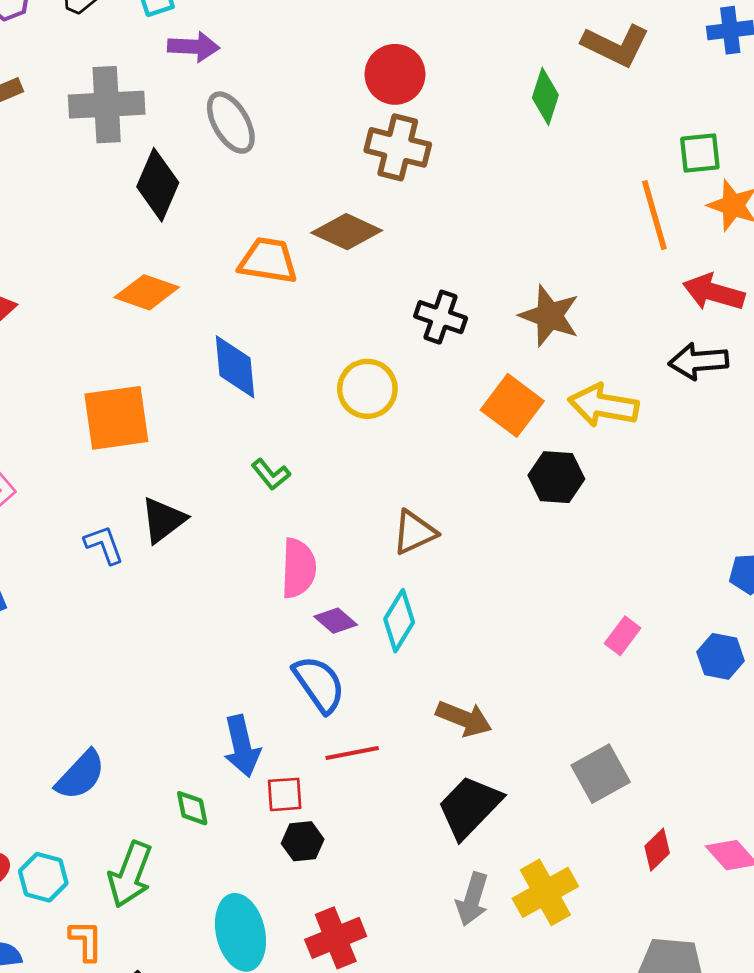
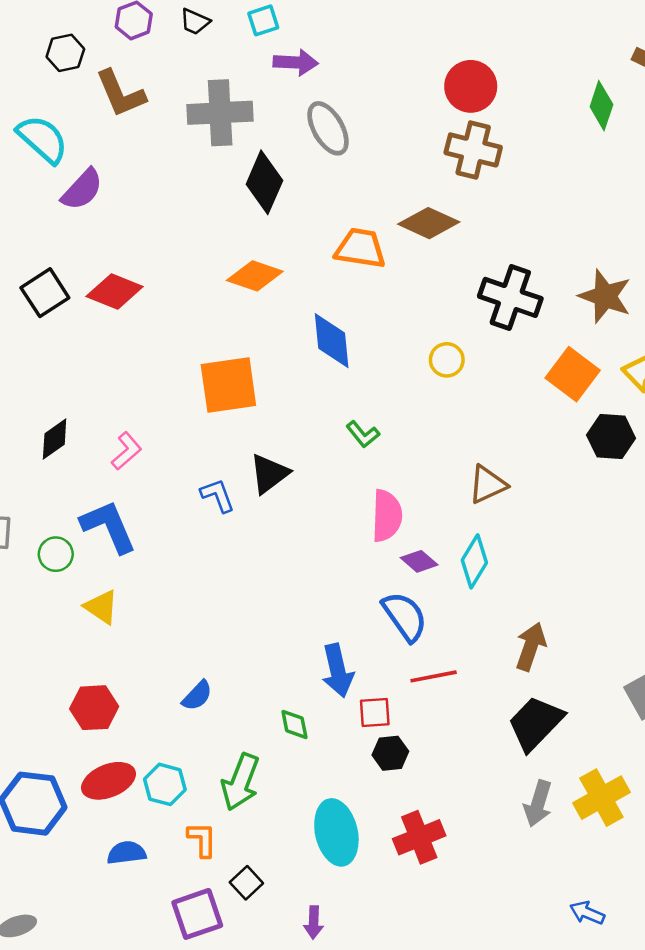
black cross: (441, 317) -> (510, 297), size x1.4
yellow circle: (367, 389) -> (447, 360), size x0.7
brown arrow: (464, 719) -> (531, 646), turned -93
blue semicircle: (80, 775) -> (197, 696), size x0.7

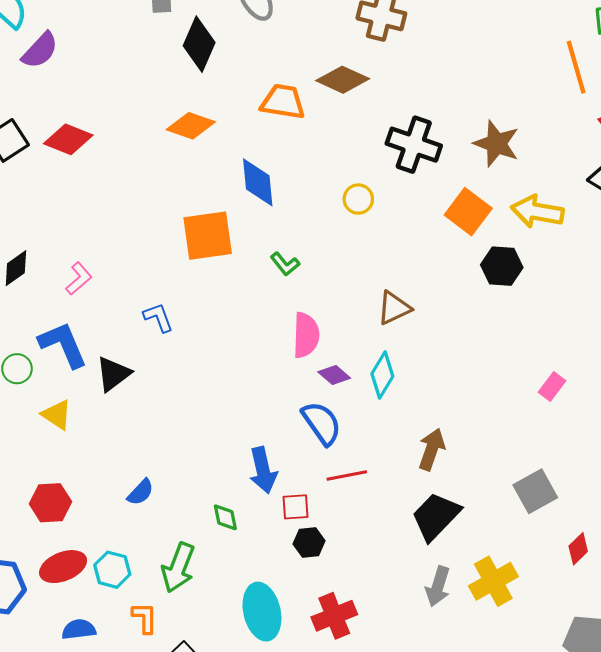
orange square: (228, 385) -> (208, 236), moved
black triangle: (269, 474) -> (113, 374), moved

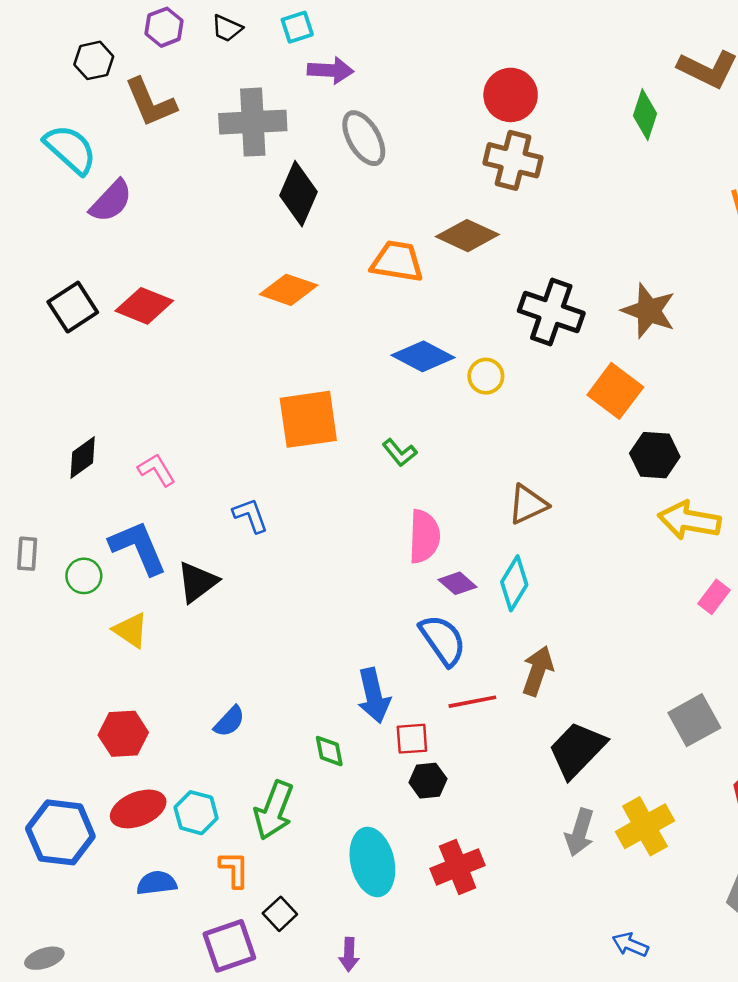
blue diamond: (258, 182) -> (423, 356), moved, turned -57
yellow arrow: (537, 212) -> (689, 520), moved
pink L-shape: (79, 279) -> (157, 470), turned -80
brown arrow: (432, 449) -> (538, 671), moved

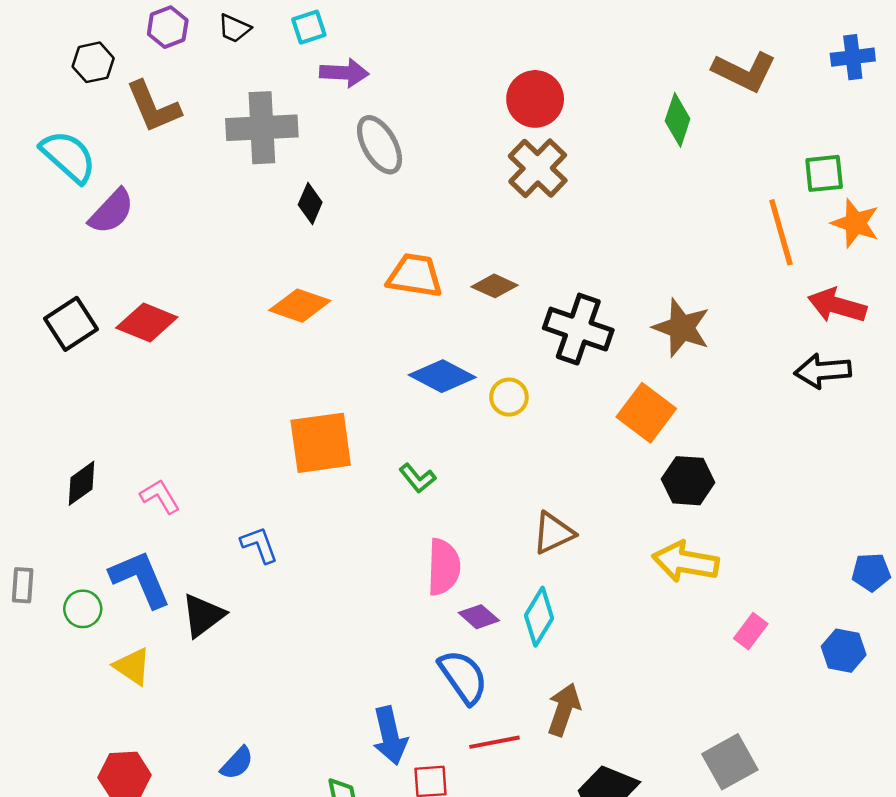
brown cross: (513, 160) -> (538, 168), turned 30
black diamond: (298, 194) -> (310, 204), size x0.6
brown diamond: (467, 236) -> (495, 286), moved, size x0.7
yellow arrow: (689, 520) -> (685, 562), moved

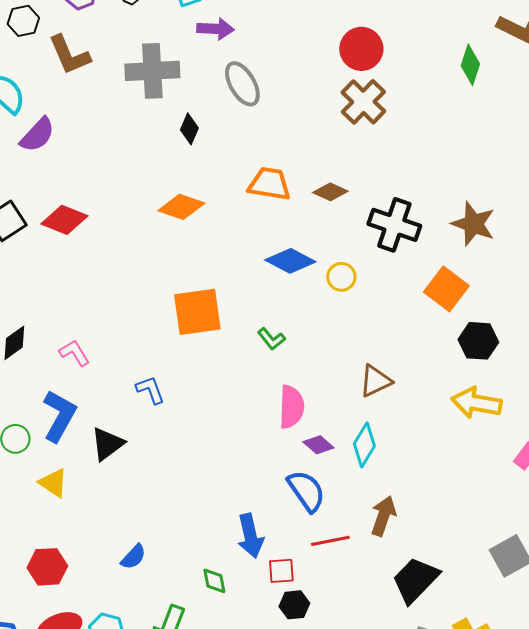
blue L-shape: (140, 579) -> (59, 416), turned 52

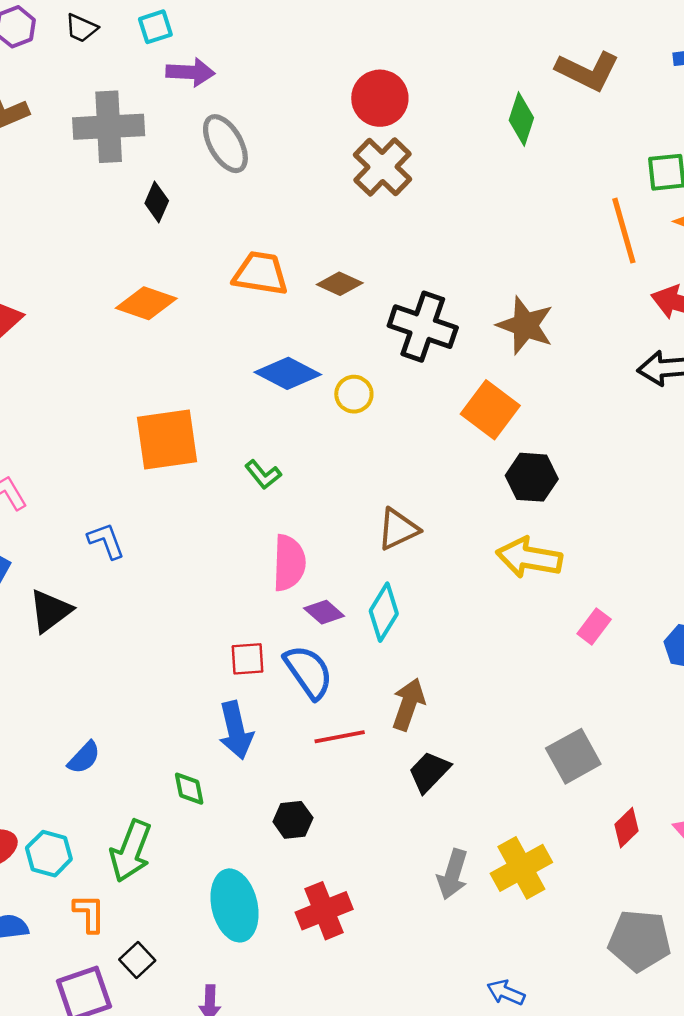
red square: (281, 571) -> (248, 659), moved
black trapezoid: (415, 580) -> (429, 772), moved, size x0.7

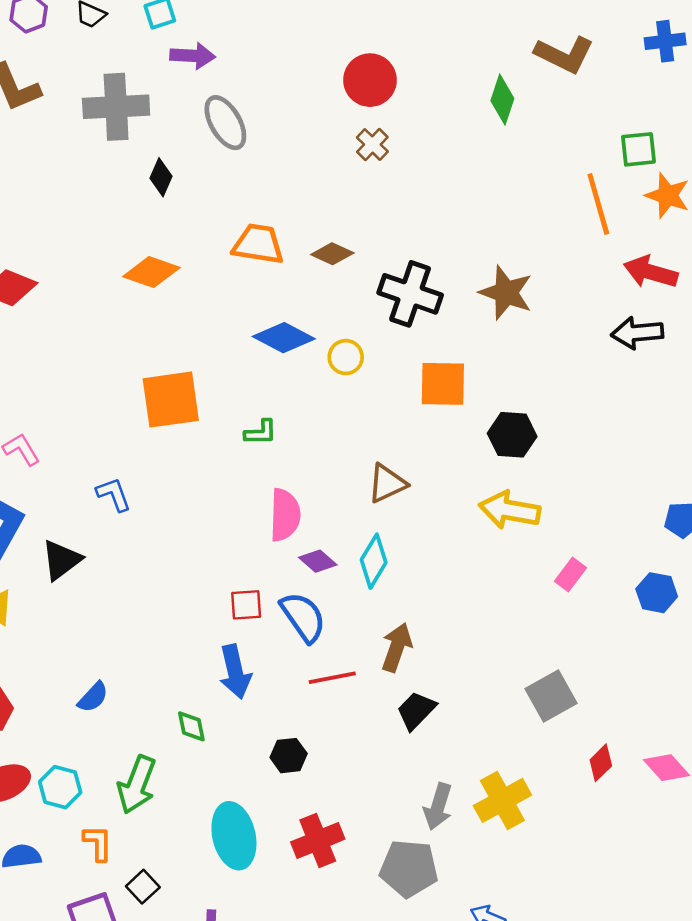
brown cross: (382, 167) -> (372, 144), size x0.6
orange square: (490, 410) -> (443, 384), moved, turned -36
green L-shape: (263, 475) -> (261, 432), turned -52
gray pentagon: (639, 941) -> (409, 868), moved

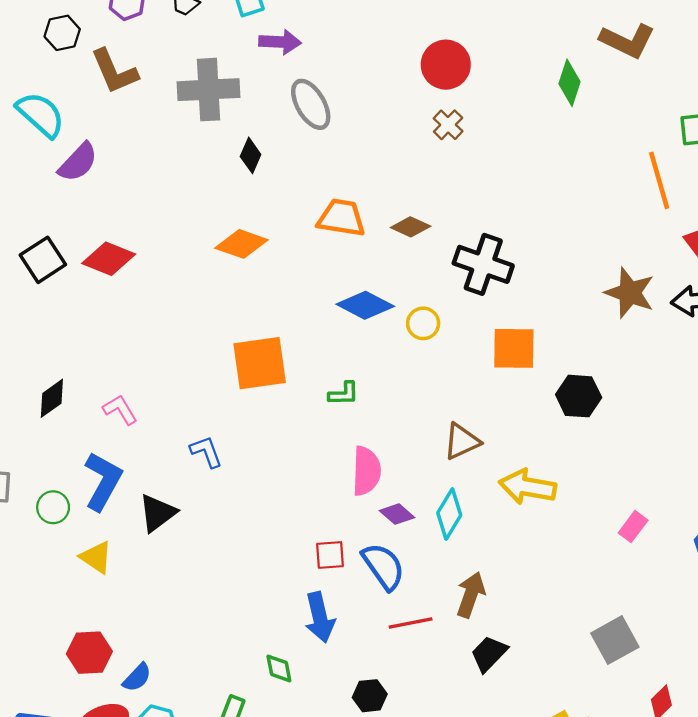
brown star: (506, 293) -> (630, 293), moved
yellow arrow: (510, 510) -> (527, 487), moved
blue semicircle: (93, 697) -> (137, 678), moved

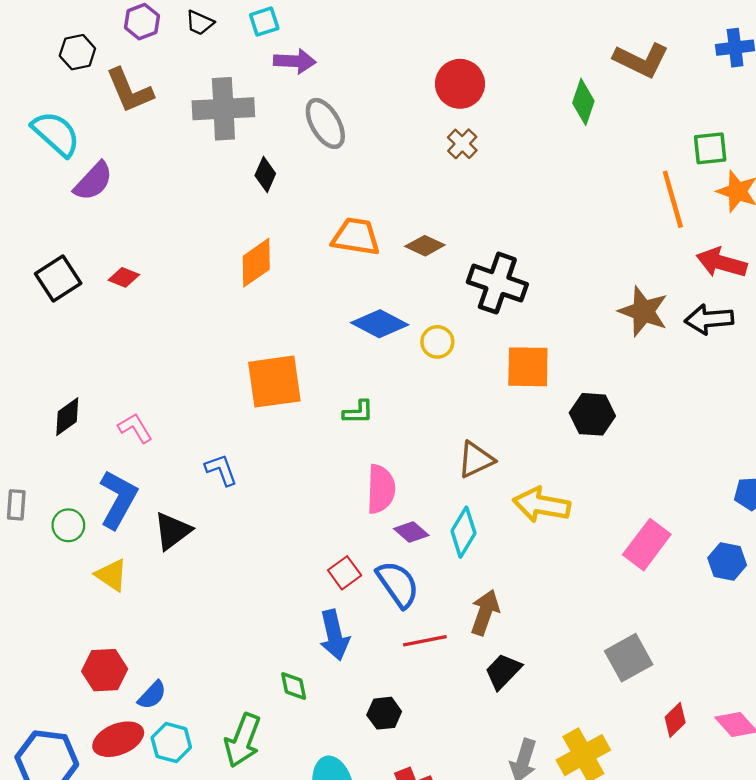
orange diamond: (241, 244) -> (256, 263), turned -54
red diamond: (109, 259) -> (124, 277), size x0.6
pink rectangle: (633, 527) -> (647, 545), size x1.6
red square: (330, 555) -> (345, 573), turned -32

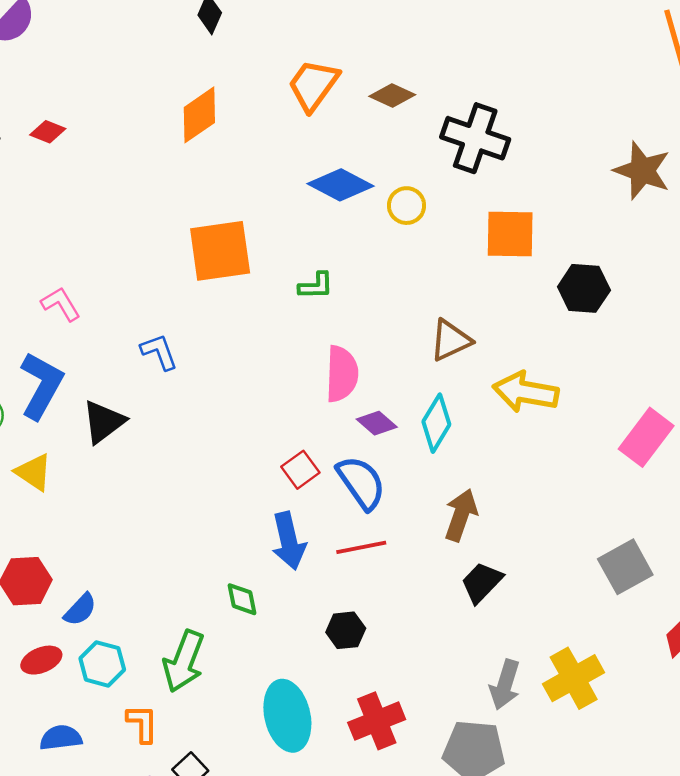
orange trapezoid: (356, 237) -> (313, 85), turned -63
red line: (425, 641) -> (361, 547), moved
red ellipse: (118, 739) -> (41, 660), size x0.7

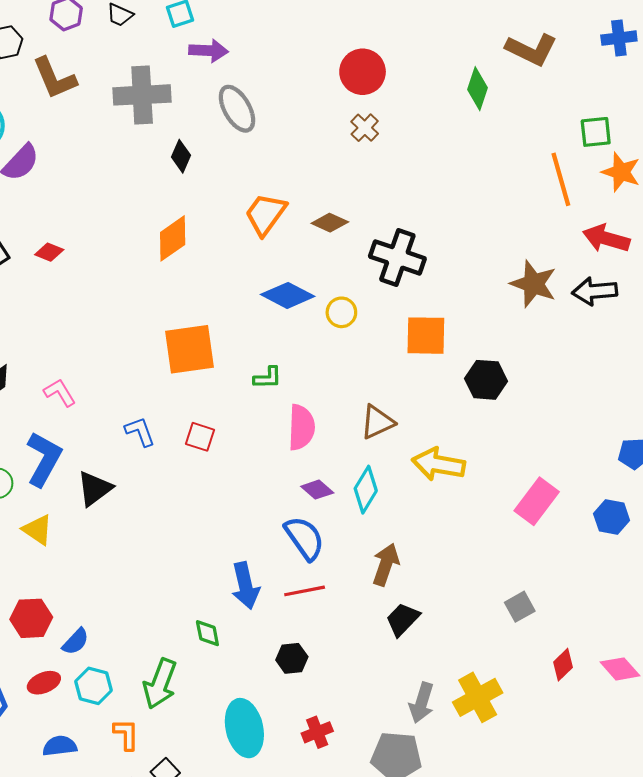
pink semicircle: (342, 374) -> (301, 427), moved
red square: (300, 470) -> (200, 437), moved, turned -36
gray square: (625, 567) -> (520, 607), size x0.7
red cross: (377, 721) -> (317, 732), size x0.7

